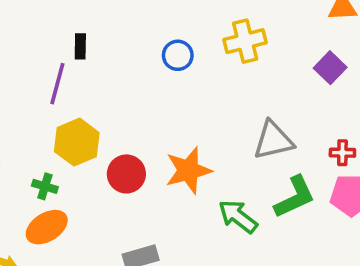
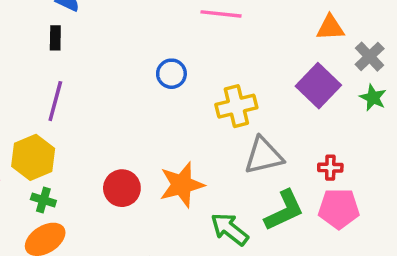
yellow cross: (245, 41) -> (236, 106), moved
black rectangle: (80, 46) -> (55, 38), moved
purple square: (330, 68) -> (318, 86), size x1.4
yellow hexagon: (77, 142) -> (33, 157), moved

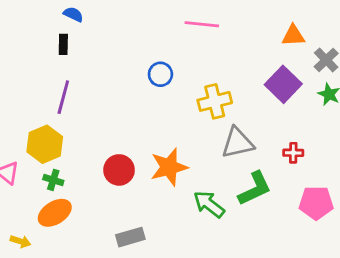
pink pentagon: (339, 209) -> (316, 203), moved

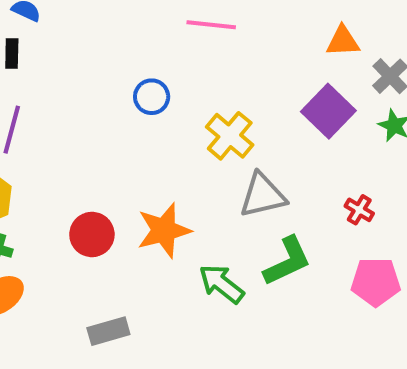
yellow cross: (215, 101) -> (230, 136), turned -36
red cross: (293, 153) -> (359, 210), moved, turned 30

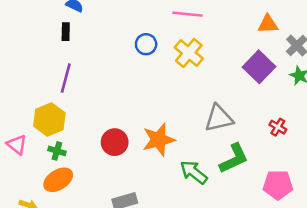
blue circle: (152, 97) -> (146, 44), moved
yellow cross: (230, 136) -> (189, 53), moved
pink pentagon: (376, 282) -> (278, 185), moved

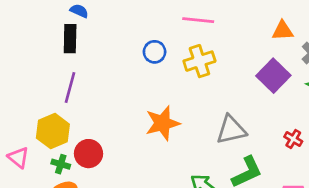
black rectangle: (66, 32) -> (70, 39), size x1.5
yellow cross: (189, 53) -> (199, 61), turned 32
orange star: (159, 140) -> (162, 123), moved
red circle: (115, 142) -> (88, 154), moved

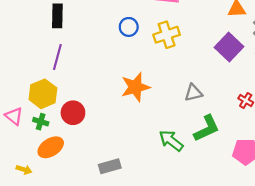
gray triangle: (231, 130) -> (193, 93), size x0.7
green cross: (61, 164) -> (41, 122), moved

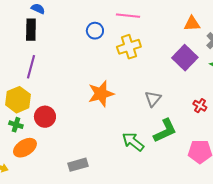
blue circle: (129, 27) -> (95, 31), moved
gray triangle: (193, 93) -> (153, 99), turned -36

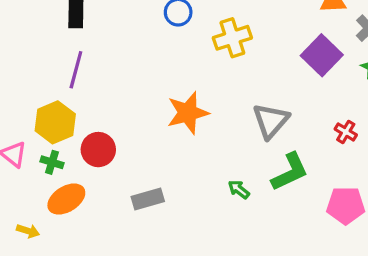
gray triangle: (153, 99) -> (271, 121), size x1.4
green arrow: (133, 142) -> (239, 189), size x0.6
gray rectangle: (78, 165) -> (148, 199), moved

